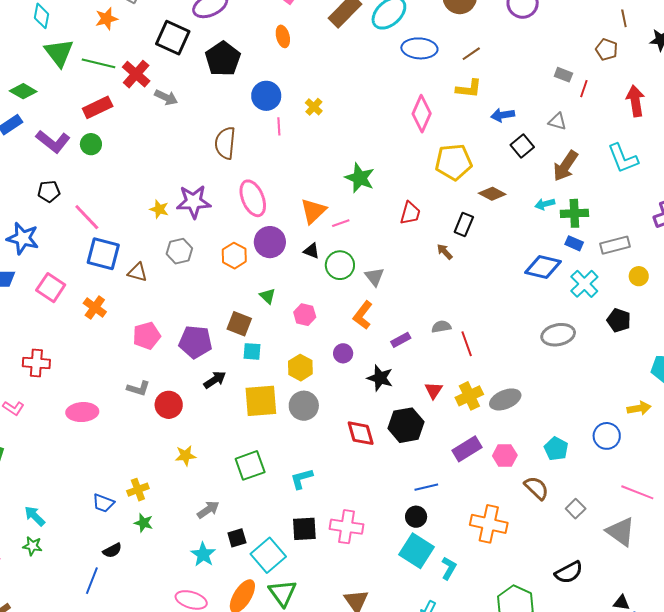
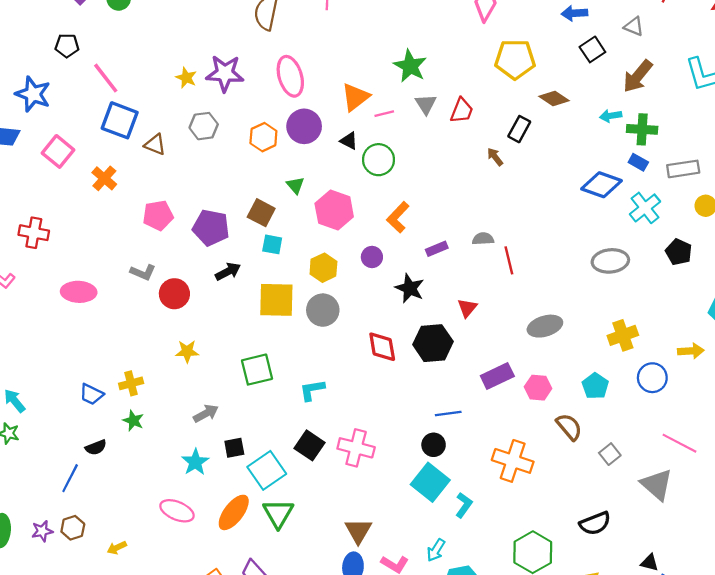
gray triangle: (374, 277) -> (426, 104), moved
pink hexagon: (305, 315) -> (334, 210), size x1.6
yellow cross: (469, 396) -> (623, 335), moved
black square: (304, 529) -> (309, 445), turned 32

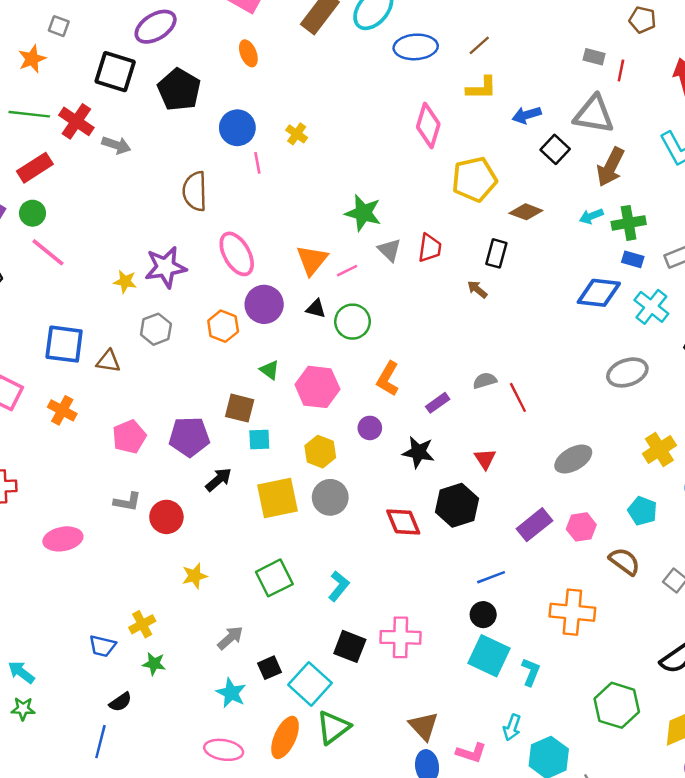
gray triangle: (634, 26) -> (594, 114), size x1.8
pink line: (106, 78) -> (48, 252), moved
cyan L-shape: (312, 390) -> (339, 586), turned 152
green triangle: (278, 513) -> (333, 727), turned 36

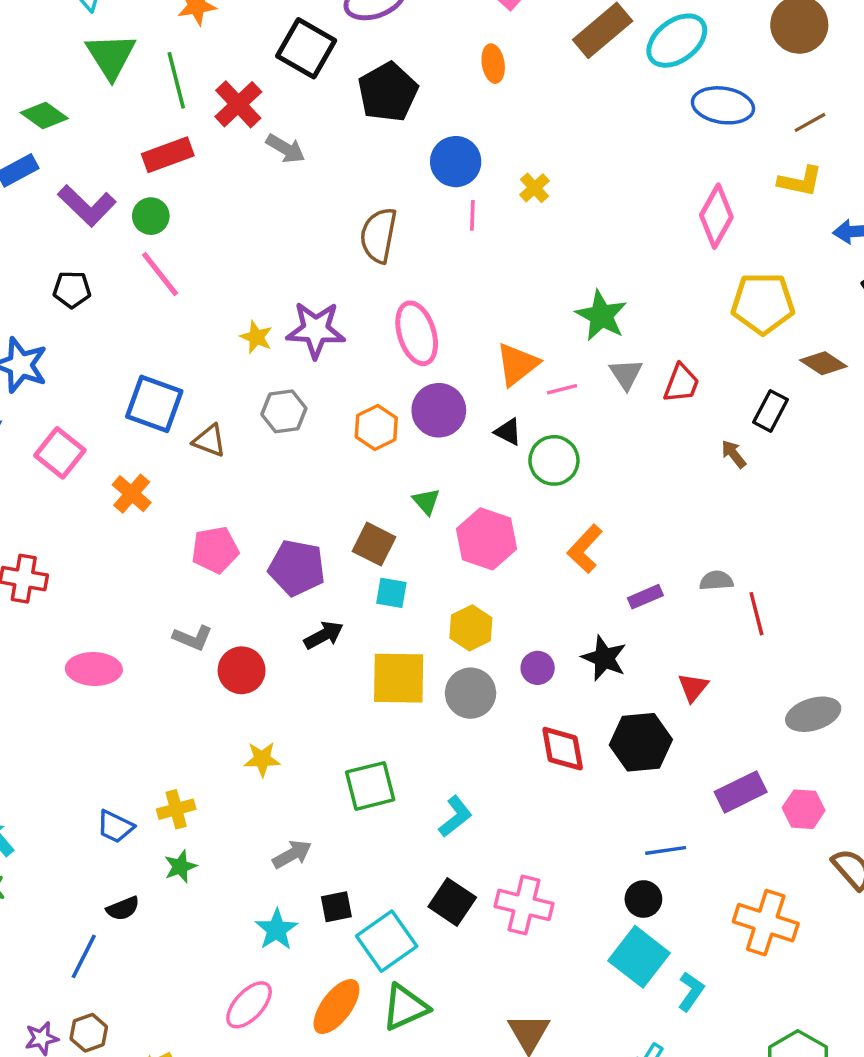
green line: (29, 114) -> (176, 80), turned 57
purple circle: (370, 428) -> (538, 668), moved
green star: (154, 664) -> (180, 867), turned 30
pink ellipse: (224, 750) -> (249, 1005), turned -69

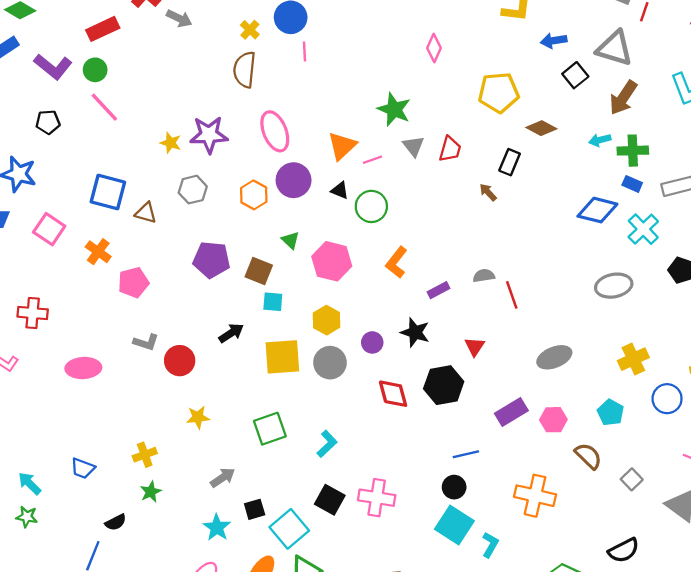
yellow cross: (535, 188) -> (250, 30), moved
pink diamond: (716, 216) -> (434, 48), moved, size x0.7
pink pentagon: (215, 550) -> (133, 282), moved
purple pentagon: (297, 568) -> (211, 260), moved
blue trapezoid: (115, 827) -> (83, 468), moved

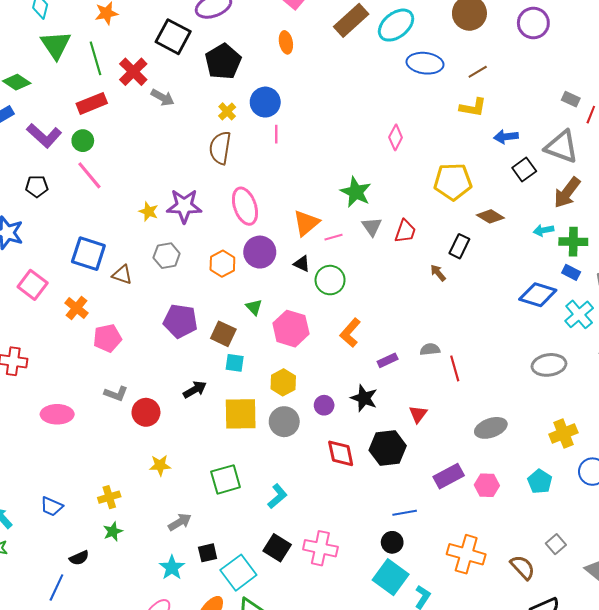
brown semicircle: (588, 456) -> (523, 567), moved

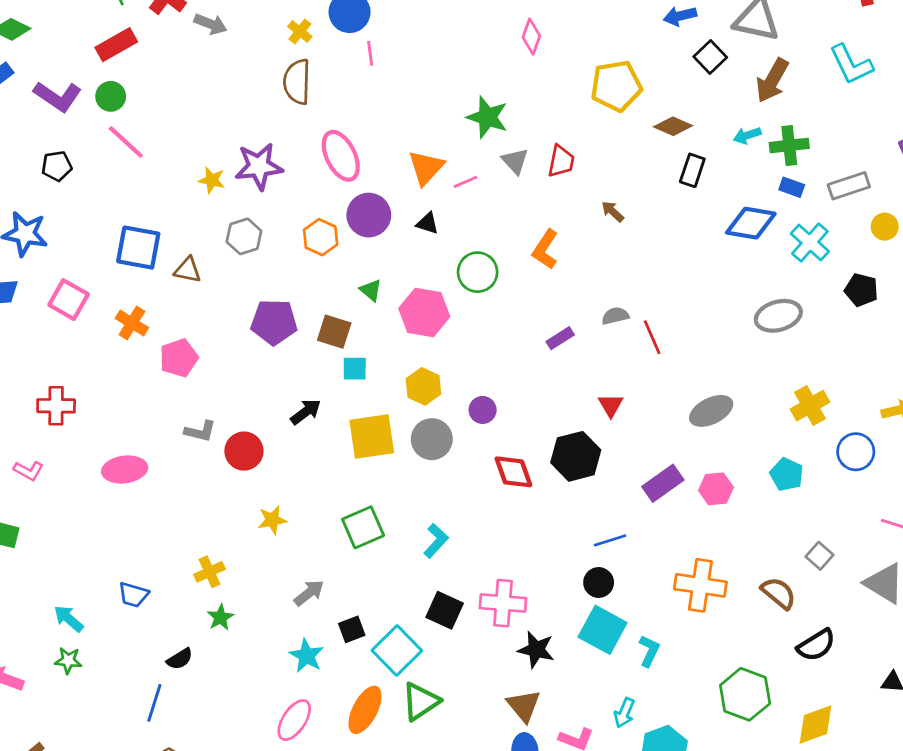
black rectangle: (459, 246) -> (692, 170), moved
green circle: (330, 280) -> (478, 272), moved
orange L-shape: (350, 333) -> (545, 249), moved
black star: (364, 398) -> (536, 650), moved

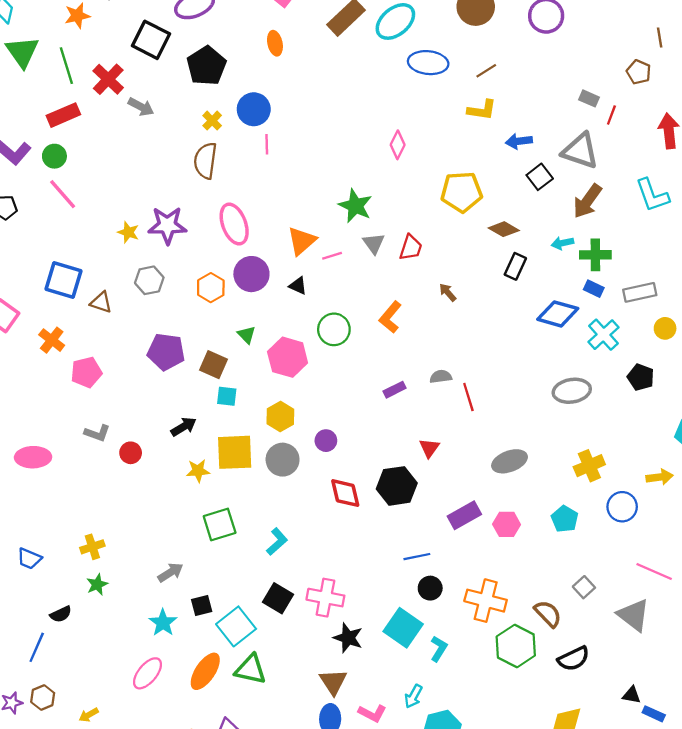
red circle: (244, 451) -> (131, 453), size x0.7
yellow star: (272, 520) -> (198, 471), moved
black circle: (599, 582) -> (430, 588), moved
green hexagon: (745, 694) -> (516, 646), moved
green triangle: (421, 701) -> (251, 669), turned 40

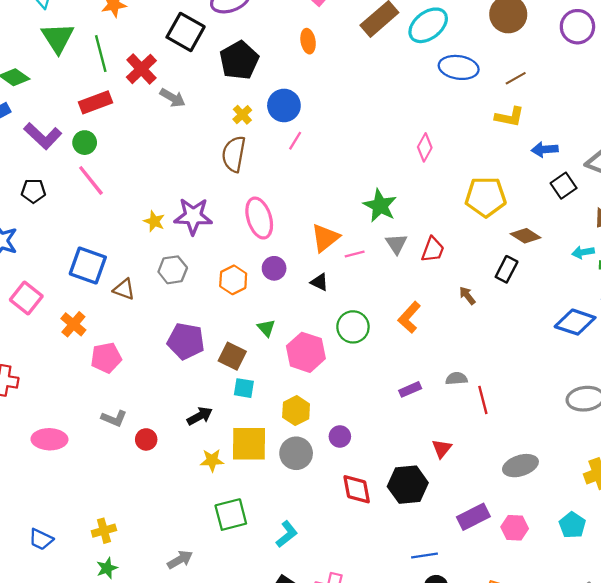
pink line: (267, 144) -> (295, 141), turned 30
black rectangle: (515, 266) -> (507, 269), moved
purple circle: (251, 274) -> (274, 268), size x0.7

